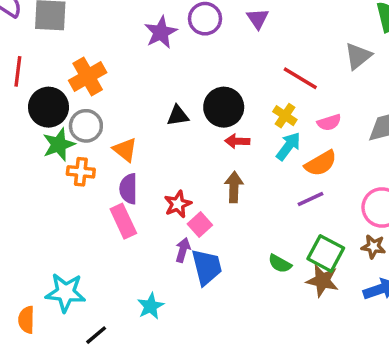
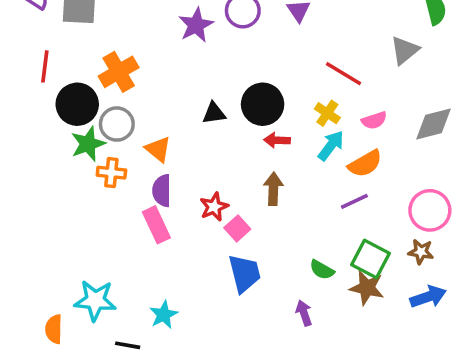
purple arrow: (183, 250) -> (304, 313), moved, turned -35
cyan star: (151, 306) -> (164, 315), moved
black line: (96, 335) -> (128, 345), turned 50

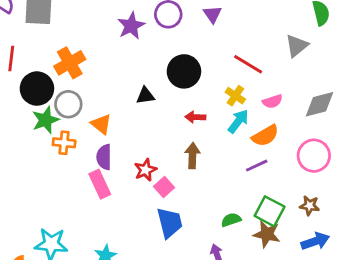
black circle: (263, 104) -> (184, 71), moved
pink circle: (430, 210) -> (314, 156), moved
green semicircle: (322, 270) -> (231, 220), turned 132

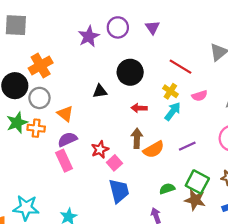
green star: (46, 120) -> (17, 123), moved
orange semicircle: (265, 136) -> (154, 149), moved
purple semicircle: (104, 157) -> (67, 139), turned 66

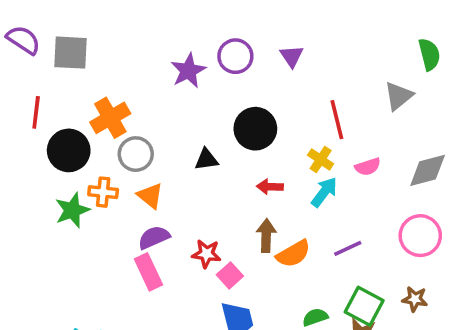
red line: (181, 67) -> (337, 120), turned 45
gray circle: (39, 98) -> (136, 154), moved
orange cross: (36, 128) -> (103, 192), moved
red star: (100, 149) -> (206, 254), turned 30

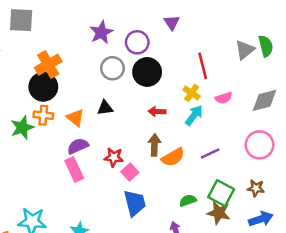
green semicircle: (429, 54) -> (266, 46), moved
purple circle: (235, 56) -> (137, 42), moved
black circle: (69, 150) -> (43, 87), moved
gray circle: (136, 154) -> (112, 68), moved
black triangle: (206, 159) -> (105, 108), moved

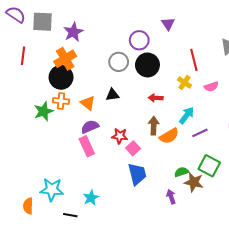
purple star: (101, 32) -> (73, 32), moved
cyan arrow: (194, 115) -> (187, 115), moved
brown star: (219, 213) -> (194, 182), moved

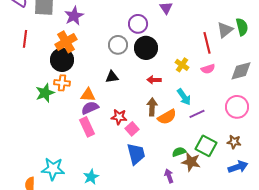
red line: (194, 60) -> (207, 43), moved
orange triangle: (88, 103) -> (88, 95), moved, turned -35
cyan arrow: (187, 115) -> (184, 97), turned 108

